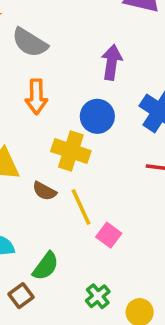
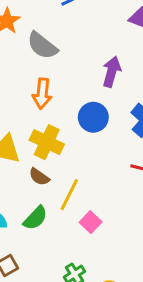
yellow cross: (71, 151) -> (47, 142), moved
yellow line: (81, 207) -> (69, 195), turned 44
green semicircle: (46, 266) -> (35, 218), moved

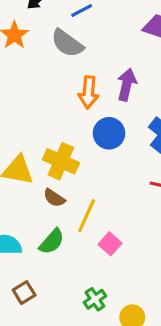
gray semicircle: (42, 46) -> (67, 43), moved
orange arrow: (42, 94) -> (89, 92), moved

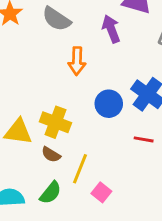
purple arrow: (127, 85) -> (111, 29), moved, turned -32
blue circle: (109, 133) -> (109, 104), moved

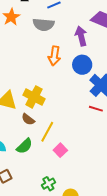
gray semicircle: (56, 19) -> (43, 25), turned -35
blue circle: (109, 104) -> (82, 65), moved
red line: (144, 139) -> (96, 109), moved

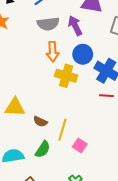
gray semicircle: (43, 25) -> (48, 24), moved
yellow cross: (34, 97) -> (66, 76), moved

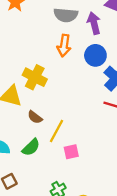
yellow cross: (66, 76) -> (35, 77), moved
pink square: (80, 146) -> (71, 152), turned 32

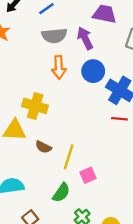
green semicircle: (31, 147) -> (61, 193), moved

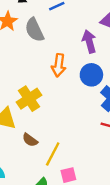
gray semicircle: (54, 36) -> (34, 30), moved, turned 60
yellow cross: (35, 106) -> (29, 99), turned 30

